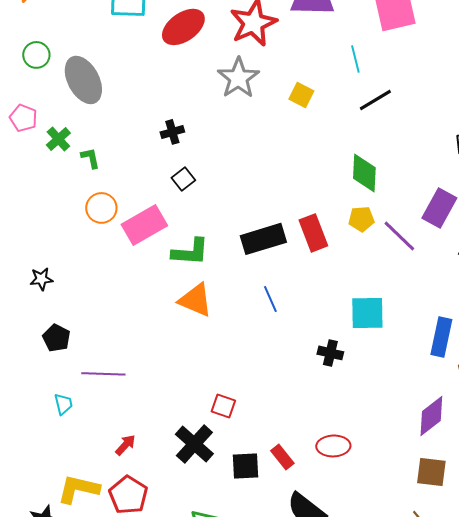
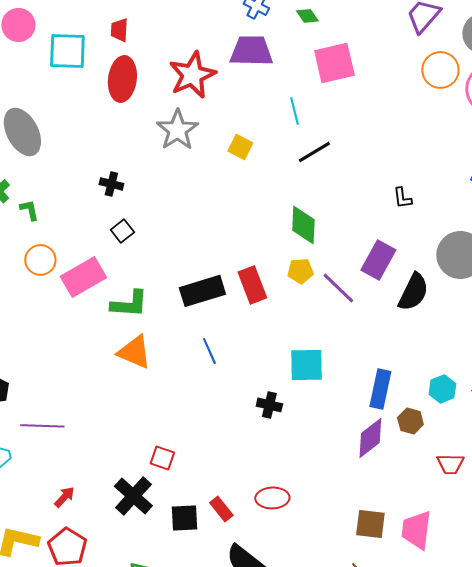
red ellipse: (183, 27) -> (122, 79), turned -48
black cross: (172, 132) -> (111, 184), turned 30
purple diamond: (431, 416) -> (370, 438), moved

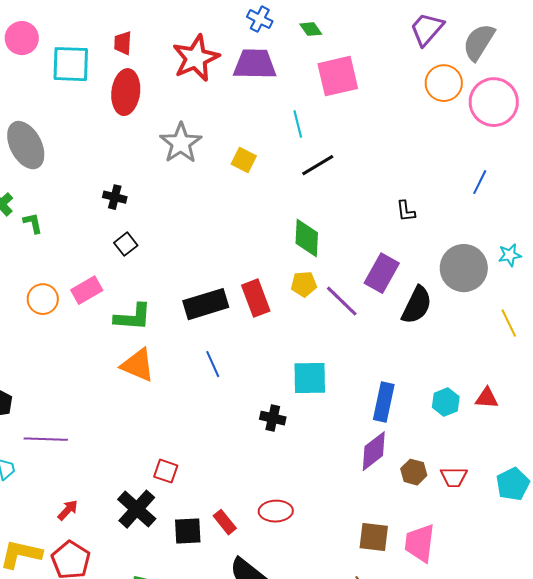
red star: (192, 75) -> (196, 58), moved
orange circle: (40, 260) -> (43, 299), moved
pink rectangle: (83, 277) -> (87, 290), size x0.7
brown hexagon: (410, 421) -> (414, 472), moved

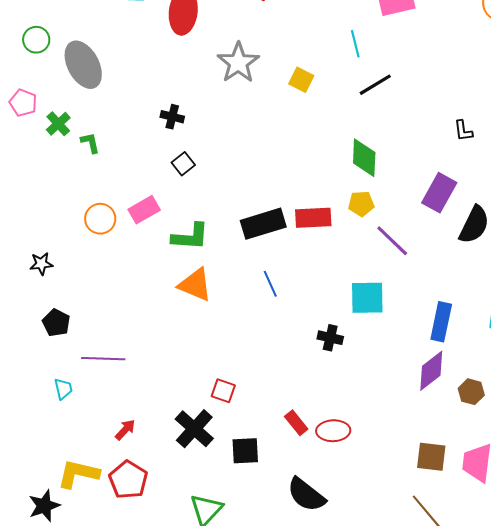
red rectangle: (256, 298) -> (313, 218), turned -72
purple line: (342, 301) -> (392, 241), moved
red rectangle: (225, 522) -> (296, 423), moved

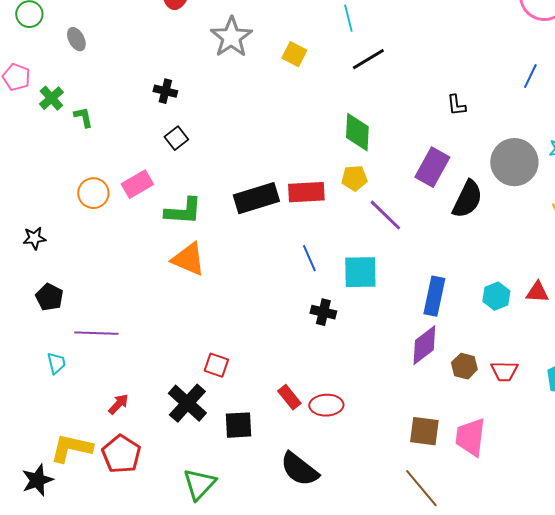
gray ellipse: (83, 65) -> (76, 39), size x0.5
blue line: (270, 284) -> (309, 258), moved

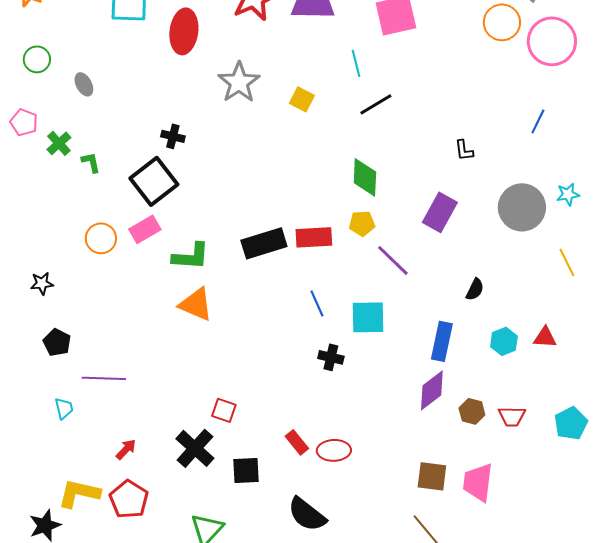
black square: (176, 138) -> (154, 181), moved, size x2.0
black semicircle: (467, 199) -> (475, 289), moved, size x0.6

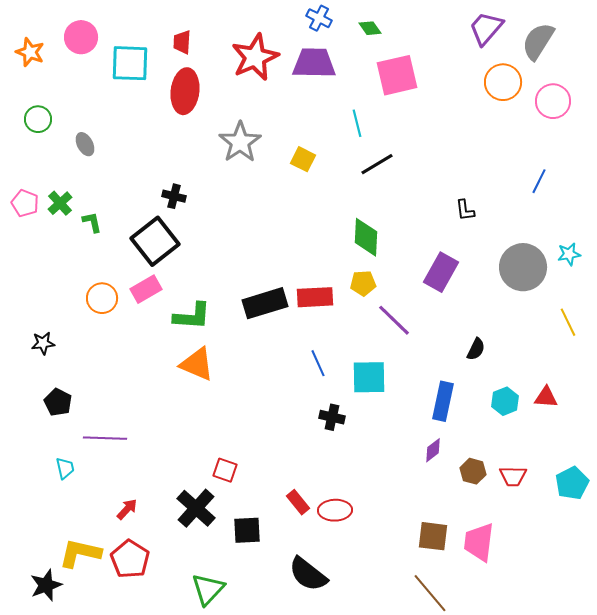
pink circle: (552, 41) -> (553, 101), size x0.7
pink pentagon: (24, 122) -> (25, 203), moved
purple diamond: (432, 390) -> (433, 450), size x0.6

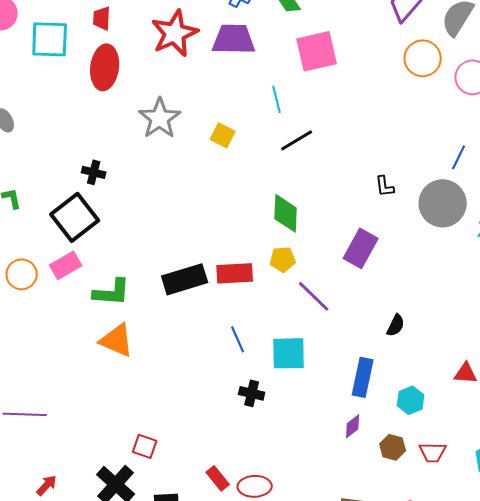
gray circle: (523, 267) -> (443, 203), moved
cyan hexagon: (505, 401) -> (411, 400), moved

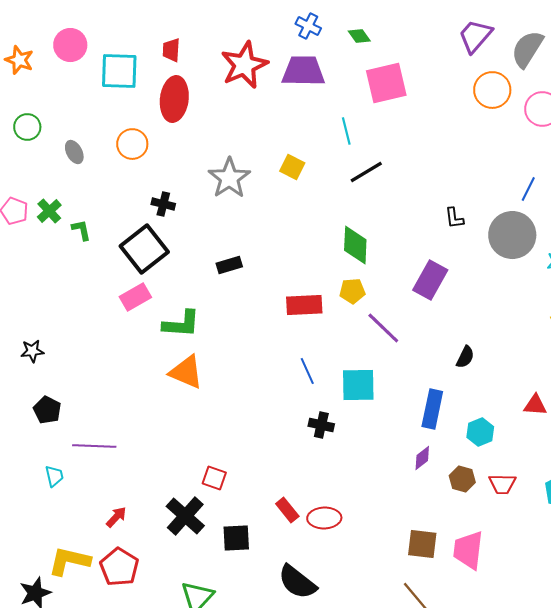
gray star: (160, 118) -> (229, 178), moved
orange circle: (22, 274) -> (132, 144), moved
black rectangle: (185, 279) -> (229, 265), moved, size x0.6

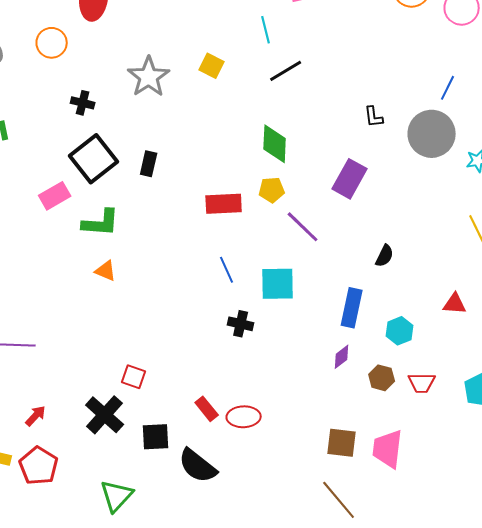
black square: (144, 249) -> (94, 159), moved
black rectangle: (229, 265) -> (149, 164), turned -60
orange triangle: (186, 372) -> (106, 271), size x0.6
black semicircle: (297, 582) -> (198, 466), moved

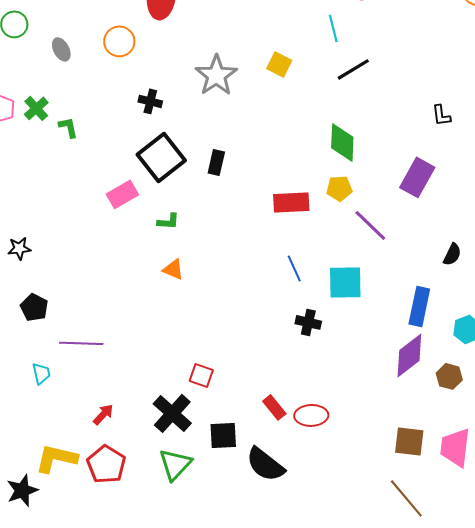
green L-shape: (101, 223) -> (168, 221), size x0.6
purple diamond: (342, 357) -> (409, 355), size x1.8
green triangle: (117, 496) -> (175, 464), moved

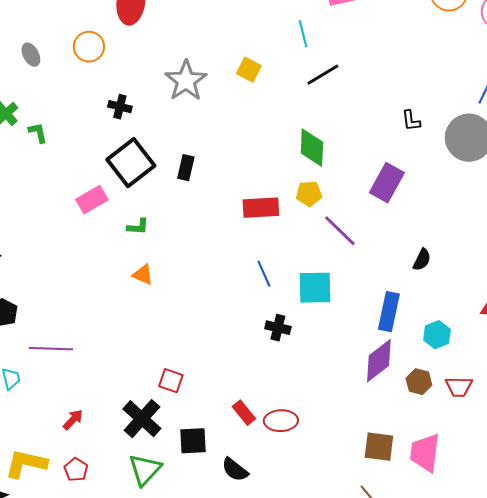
red pentagon: (106, 464) -> (76, 470), size x0.6
black semicircle: (265, 464) -> (235, 470), size x0.7

